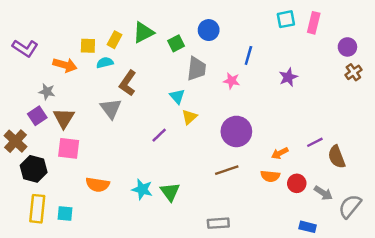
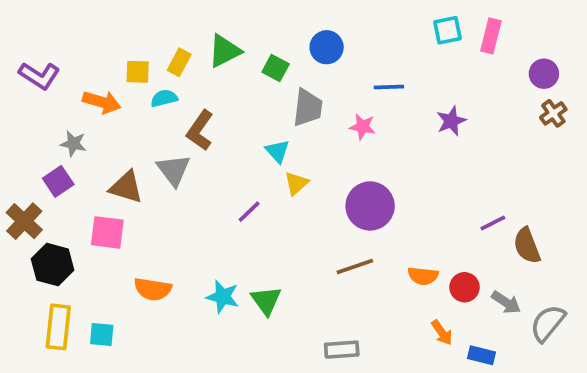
green square: (176, 43) -> (276, 68), turned -35
blue line: (248, 55) -> (389, 87), turned 72
brown triangle: (64, 118) -> (126, 187), moved, turned -45
orange arrow: (280, 153) -> (442, 333), moved, turned -98

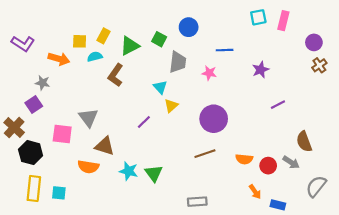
green triangle: (225, 51) -> (130, 46), moved
gray triangle: (173, 170) -> (88, 118), moved
brown triangle: (126, 187) -> (105, 146), moved
purple line: (493, 223) -> (278, 105), moved
gray arrow: (506, 302) -> (291, 162), moved

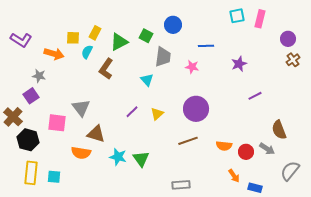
cyan semicircle: (95, 57) -> (87, 52), turned -48
yellow triangle: (171, 106) -> (157, 114), moved

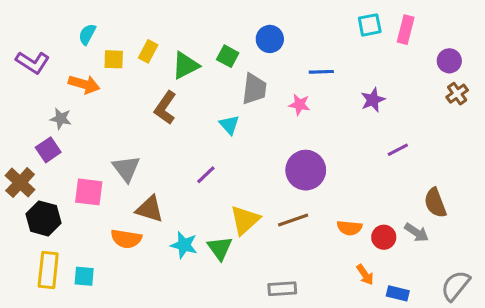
cyan semicircle: (87, 52) -> (87, 34), moved
yellow triangle: (157, 114) -> (245, 220), moved, size x1.5
gray semicircle: (290, 171) -> (456, 286), moved

